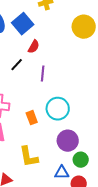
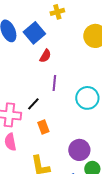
black line: (17, 65) -> (33, 104), moved
cyan circle: (58, 109) -> (87, 98), moved

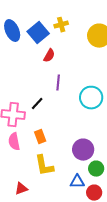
yellow cross: (57, 12) -> (61, 25), moved
orange rectangle: (43, 127) -> (40, 137), moved

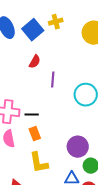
red semicircle: (49, 56) -> (35, 62), moved
black line: (37, 104) -> (32, 115), moved, turned 48

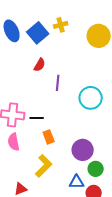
orange rectangle: (35, 134) -> (49, 137), moved
yellow L-shape: (39, 163) -> (44, 166), turned -125

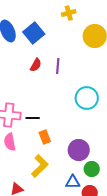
yellow cross: (61, 25) -> (69, 13), moved
purple line: (58, 83) -> (58, 66), moved

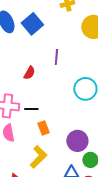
red semicircle: (36, 65) -> (29, 73), moved

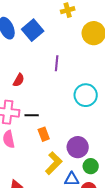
red semicircle: (29, 73) -> (19, 80), moved
yellow L-shape: (38, 157) -> (54, 163), moved

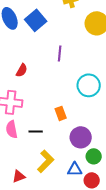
black line: (32, 115) -> (36, 131), moved
orange rectangle: (44, 134) -> (61, 113), moved
yellow L-shape: (54, 163) -> (46, 161), moved

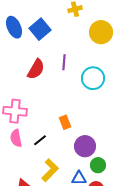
red semicircle: (22, 70) -> (36, 69), moved, size x1.5
cyan circle: (89, 85) -> (93, 78), moved
black line: (36, 131) -> (40, 140), turned -40

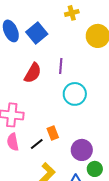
cyan circle: (93, 78) -> (75, 94), moved
orange rectangle: (65, 122) -> (53, 133), moved

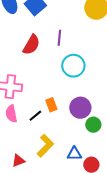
purple circle: (82, 150) -> (80, 108), moved
green circle: (95, 169) -> (93, 125), moved

